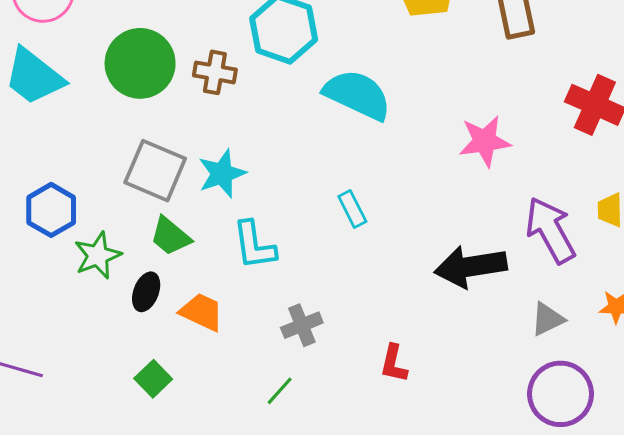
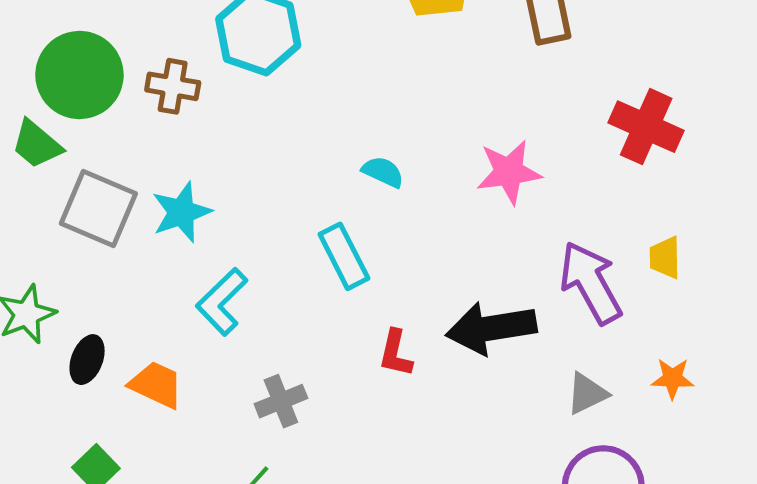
cyan semicircle: (357, 95) -> (383, 172), moved, size x0.5
cyan rectangle: (352, 209) -> (344, 256), size x1.4
green trapezoid: (170, 236) -> (37, 144), moved
cyan L-shape: (254, 245) -> (222, 302), turned 54
red L-shape: (394, 364) -> (396, 353), moved

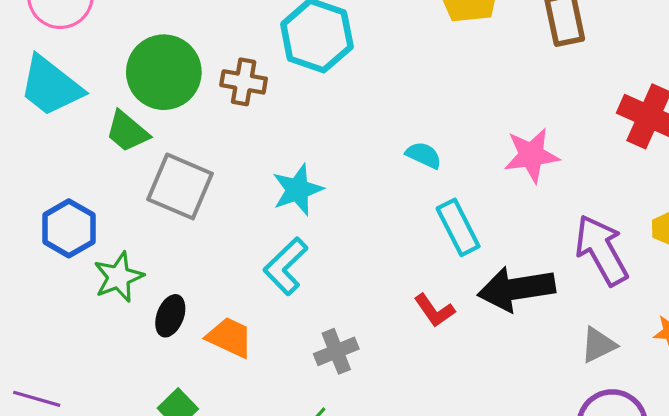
cyan star: (181, 212) -> (297, 190), moved
cyan rectangle: (344, 256) -> (458, 227), moved
red L-shape: (396, 353) -> (434, 310), turned -48

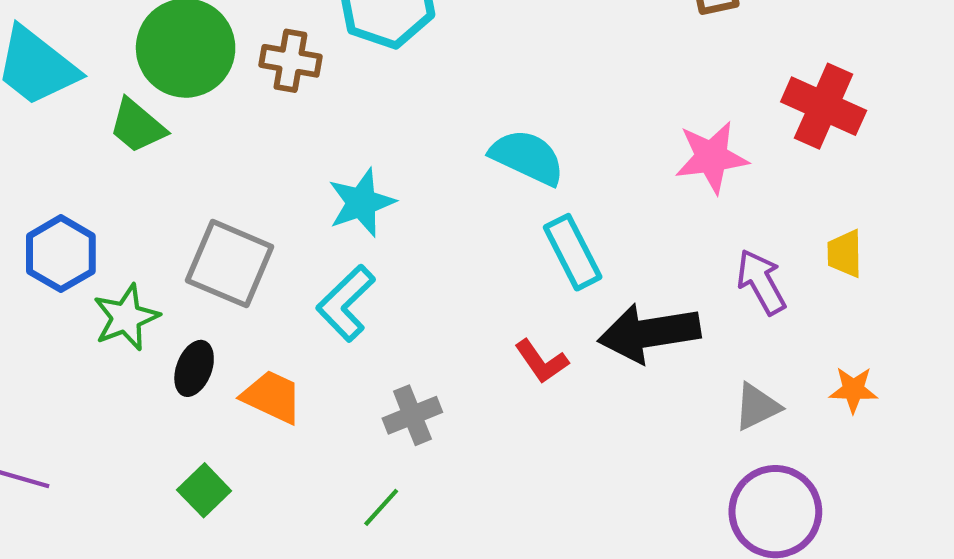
cyan semicircle: (424, 155) -> (527, 157), size x1.6
pink star: (531, 155) -> (712, 157), moved
gray square: (180, 186) -> (230, 264), moved
purple arrow: (601, 250) -> (761, 282), size x0.7

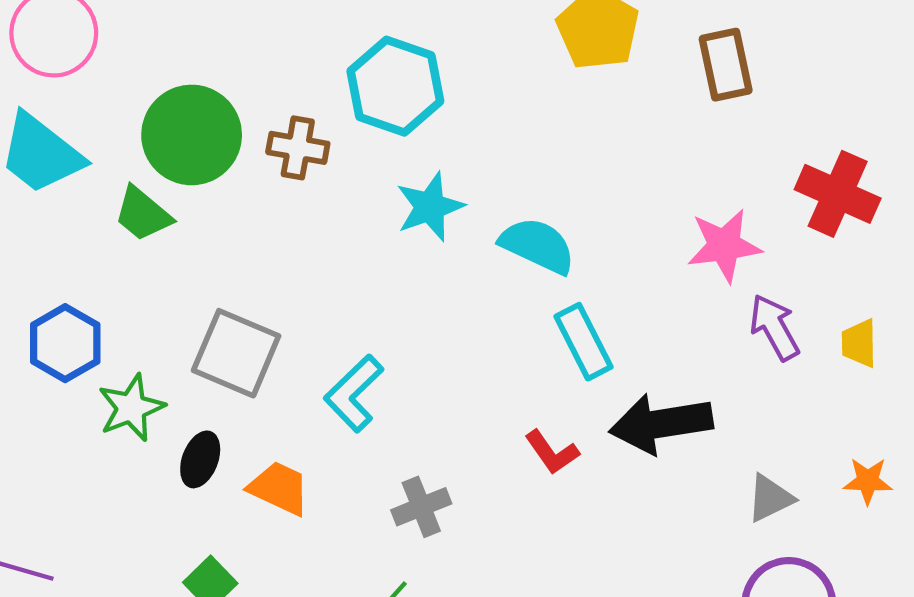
cyan star: (361, 203) -> (430, 207), moved
purple arrow: (761, 282) -> (774, 327), moved

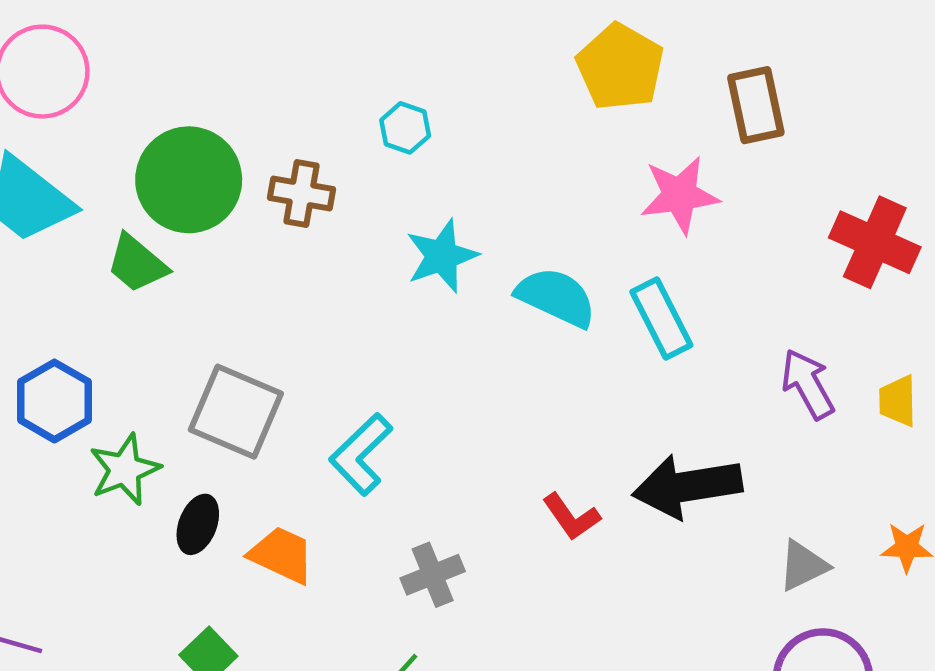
cyan hexagon: (395, 86) -> (405, 128), size x0.5
pink star: (724, 246) -> (680, 195), moved
cyan rectangle: (583, 342) -> (661, 319), moved

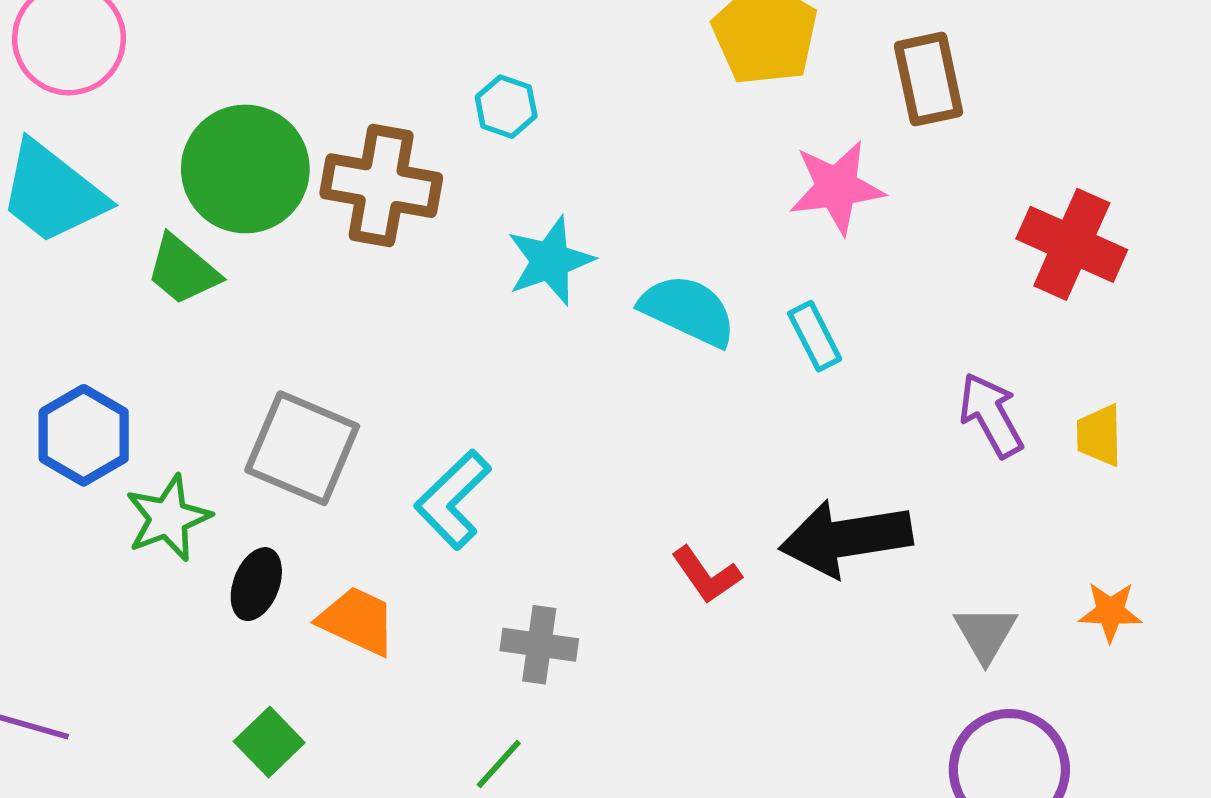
brown cross: (301, 194) -> (381, 186), size x1.5
cyan rectangle: (661, 319) -> (815, 336), size x0.7
gray triangle: (803, 566) -> (985, 634), turned -34
gray cross: (433, 575) -> (539, 645), turned 30

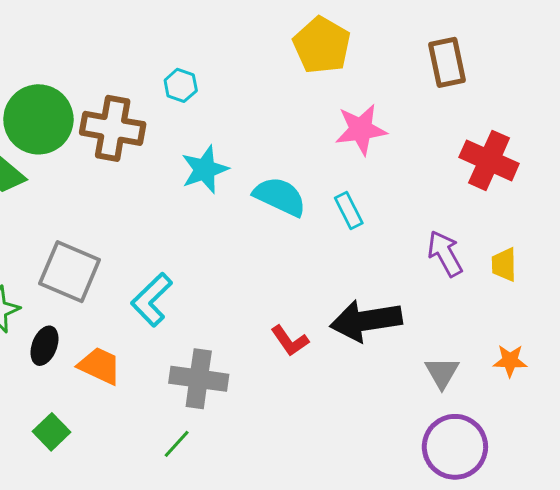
brown rectangle: (929, 79) -> (447, 62), moved
gray cross: (539, 645) -> (199, 379), size x1.4

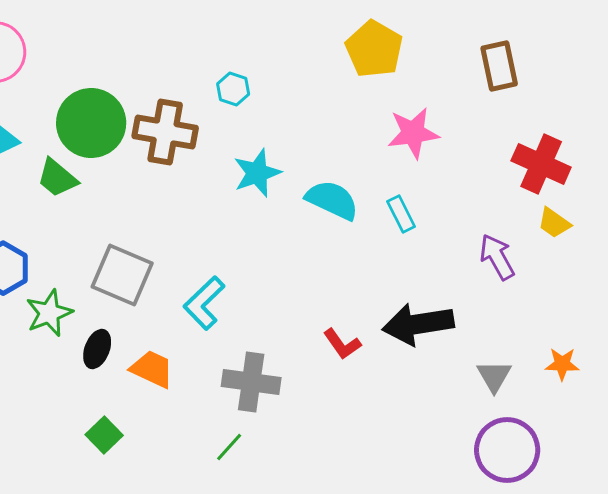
yellow trapezoid: (504, 265) -> (554, 223), moved, turned -54

